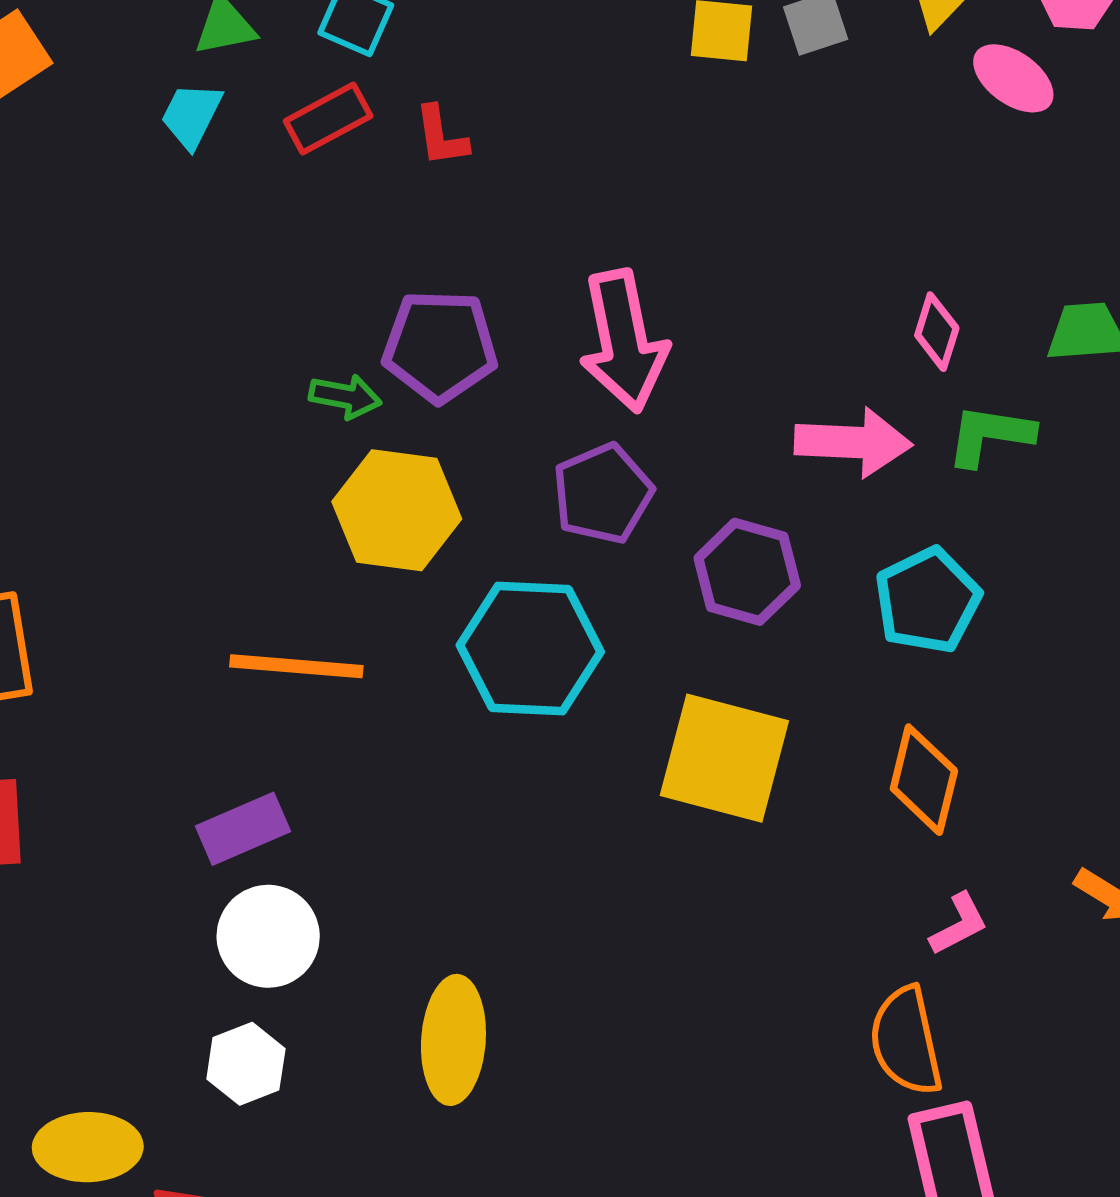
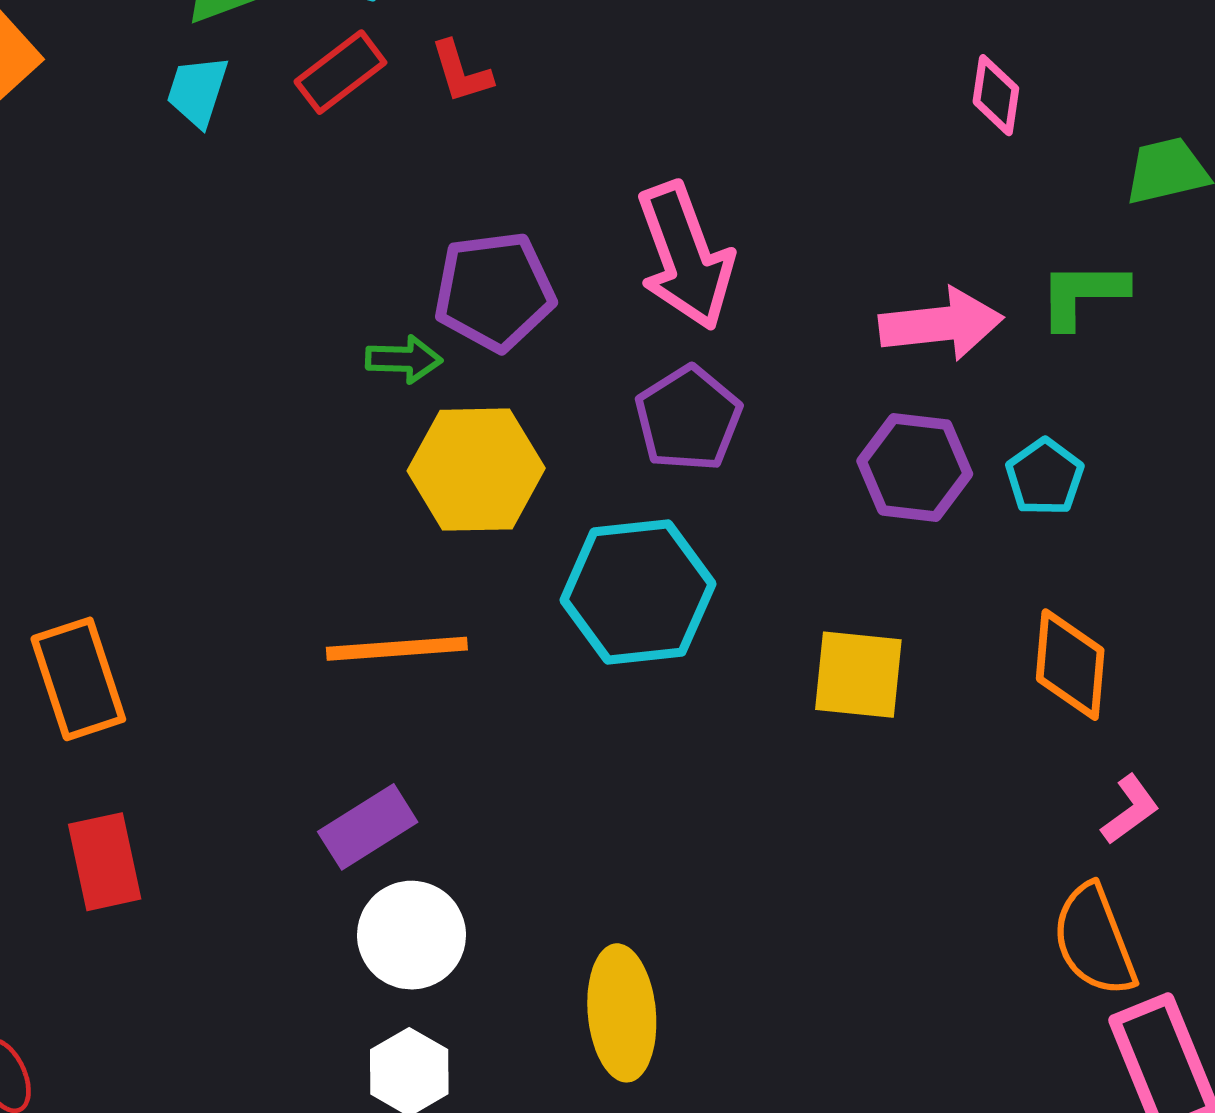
pink diamond: (937, 332) -> (996, 95), moved
purple hexagon: (747, 572) -> (915, 467), moved
cyan pentagon: (928, 600) -> (1045, 477), size x0.7
yellow square: (724, 758) -> (858, 675), size x0.7

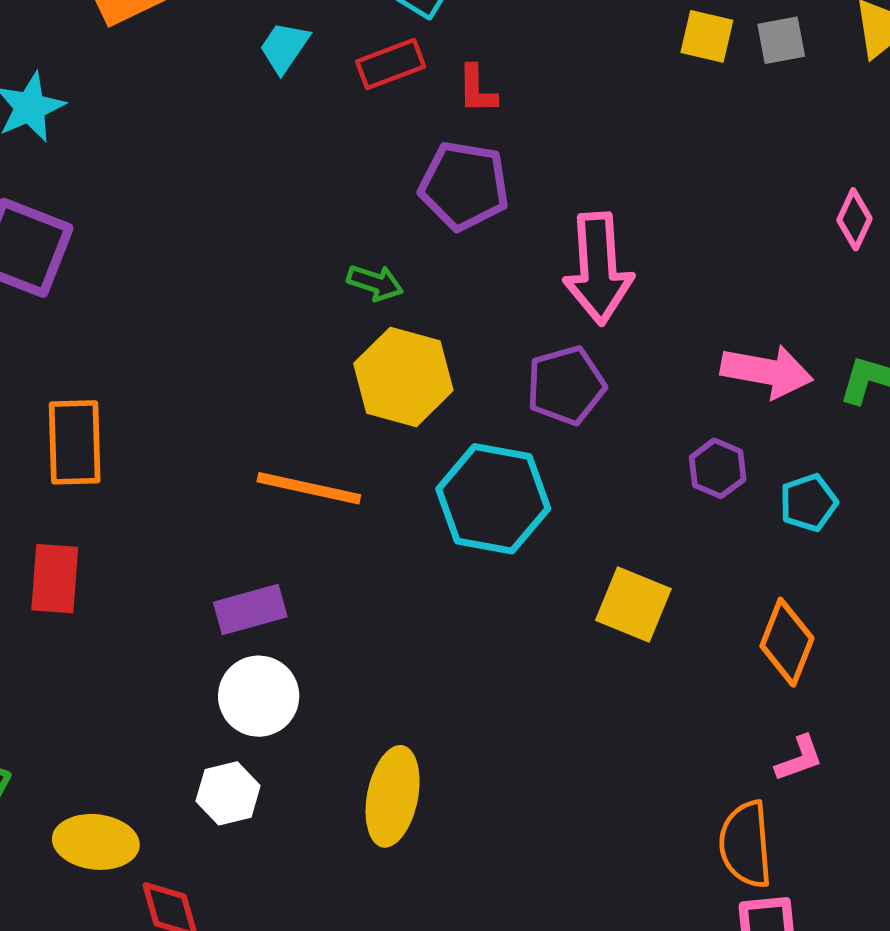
purple pentagon: (494, 291) -> (464, 186), moved
purple hexagon: (915, 467) -> (718, 468), size x0.7

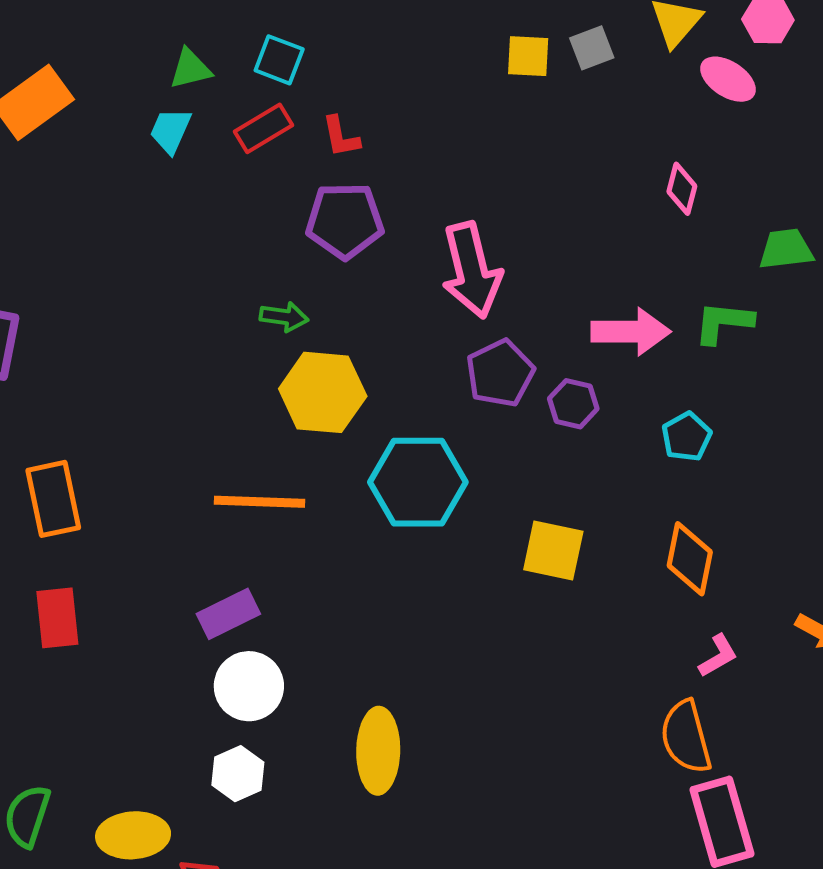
purple pentagon: (566, 385) -> (500, 373), moved
purple hexagon: (718, 468) -> (573, 404), moved

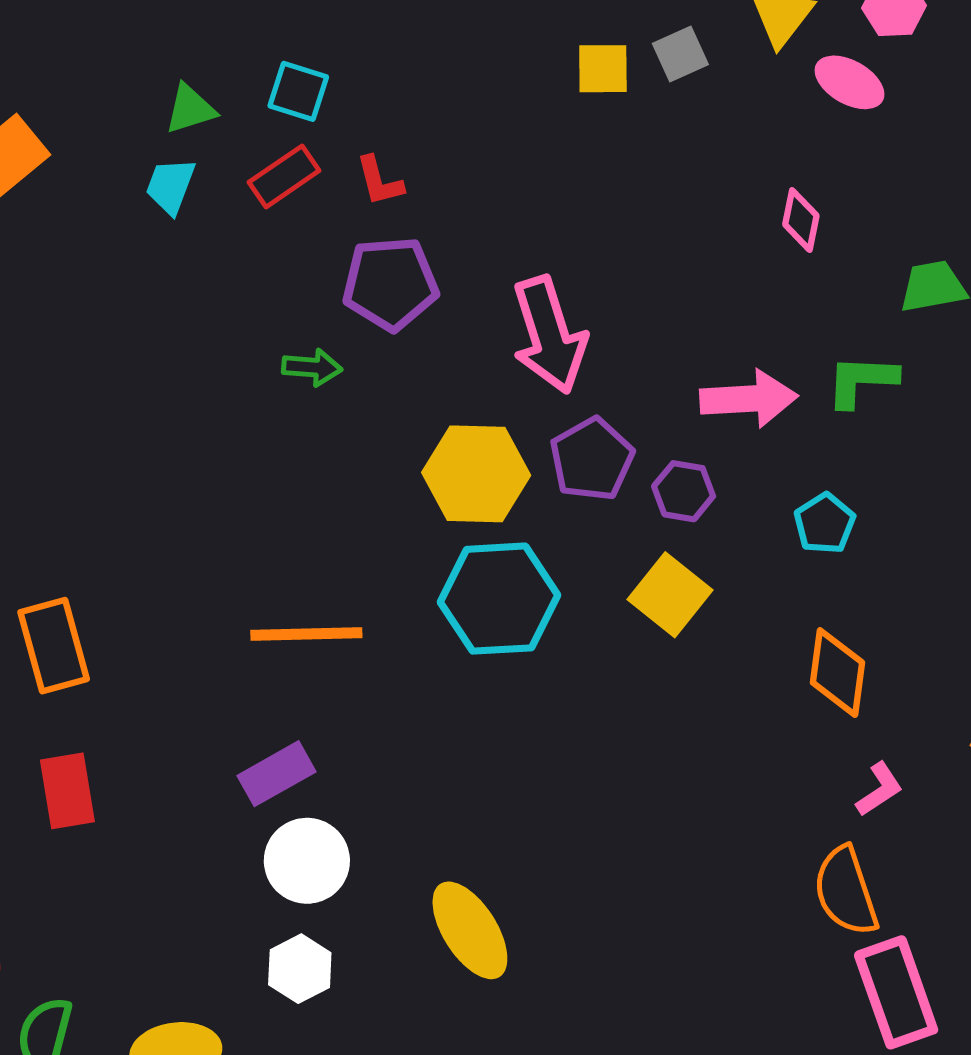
green arrow: (284, 317) -> (312, 367), moved
yellow hexagon: (323, 392) -> (476, 474), moved
yellow square: (553, 550) -> (670, 595), moved, turned 30
yellow ellipse: (378, 751) -> (470, 930), turned -30

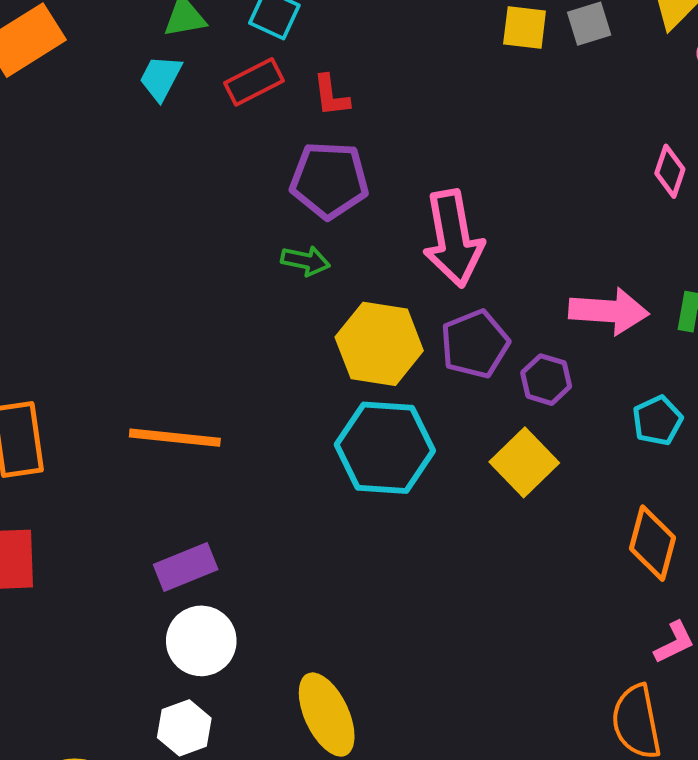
green arrow: (312, 367) -> (305, 261), moved
orange line: (306, 634) -> (175, 438), moved

